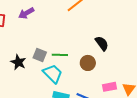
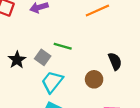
green line: (60, 55) -> (63, 46), moved
cyan trapezoid: (53, 74) -> (52, 82), turned -110

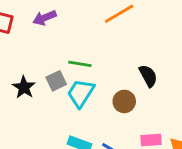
gray square: (43, 57) -> (56, 81), turned 35
cyan trapezoid: (52, 82) -> (81, 93), moved

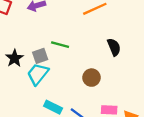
black semicircle: (148, 76) -> (114, 47), moved
cyan trapezoid: (81, 93) -> (38, 74), moved

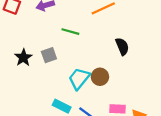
green line: (60, 45) -> (70, 32), moved
cyan trapezoid: (38, 74) -> (79, 79), moved

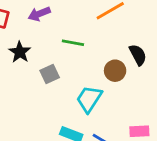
black star: (23, 57) -> (20, 52), moved
brown circle: (100, 77) -> (115, 71), moved

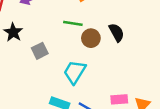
green line: (73, 43) -> (73, 23), moved
brown circle: (115, 71) -> (91, 38), moved

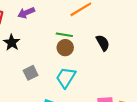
brown circle: (91, 38) -> (65, 48), moved
gray square: (40, 51) -> (31, 73), moved

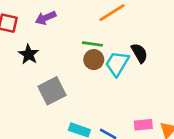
gray square: (31, 73) -> (52, 91), size x1.5
cyan trapezoid: (66, 78) -> (117, 63), moved

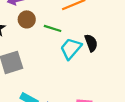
brown circle: (94, 60) -> (27, 19), moved

